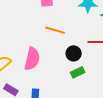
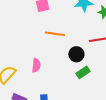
pink semicircle: (32, 59) -> (36, 65), size x0.6

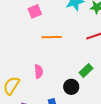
black circle: (76, 54) -> (71, 87), moved

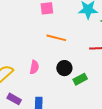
black circle: (71, 87) -> (64, 68), moved

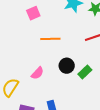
pink semicircle: (34, 67) -> (37, 73), turned 48

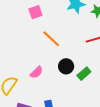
orange line: (50, 39) -> (51, 39), turned 42

